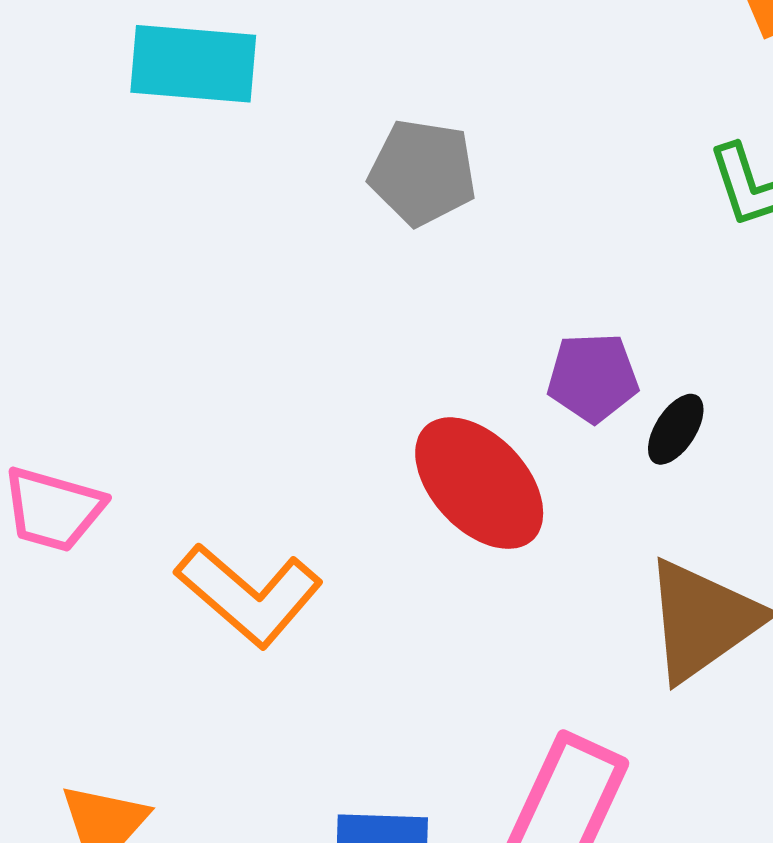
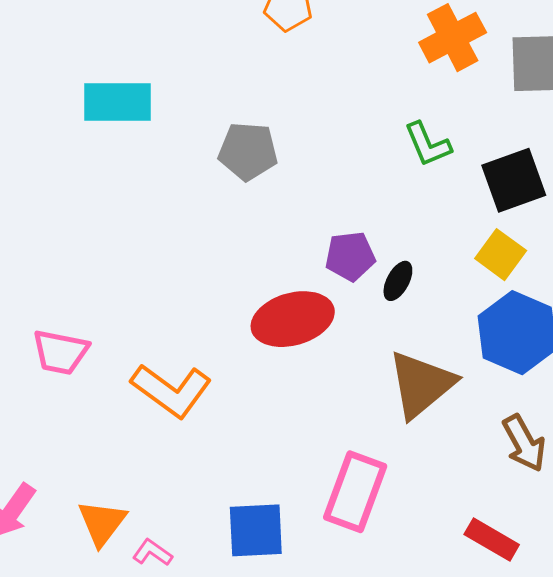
red ellipse: (479, 483) -> (293, 319), turned -58

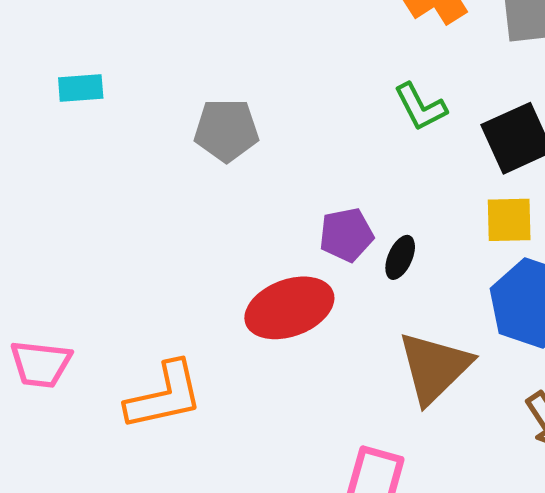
cyan rectangle: (117, 102) -> (81, 88), size x0.6
yellow square: (501, 255) -> (509, 220), turned -33
orange L-shape: (171, 390) -> (164, 396), turned -44

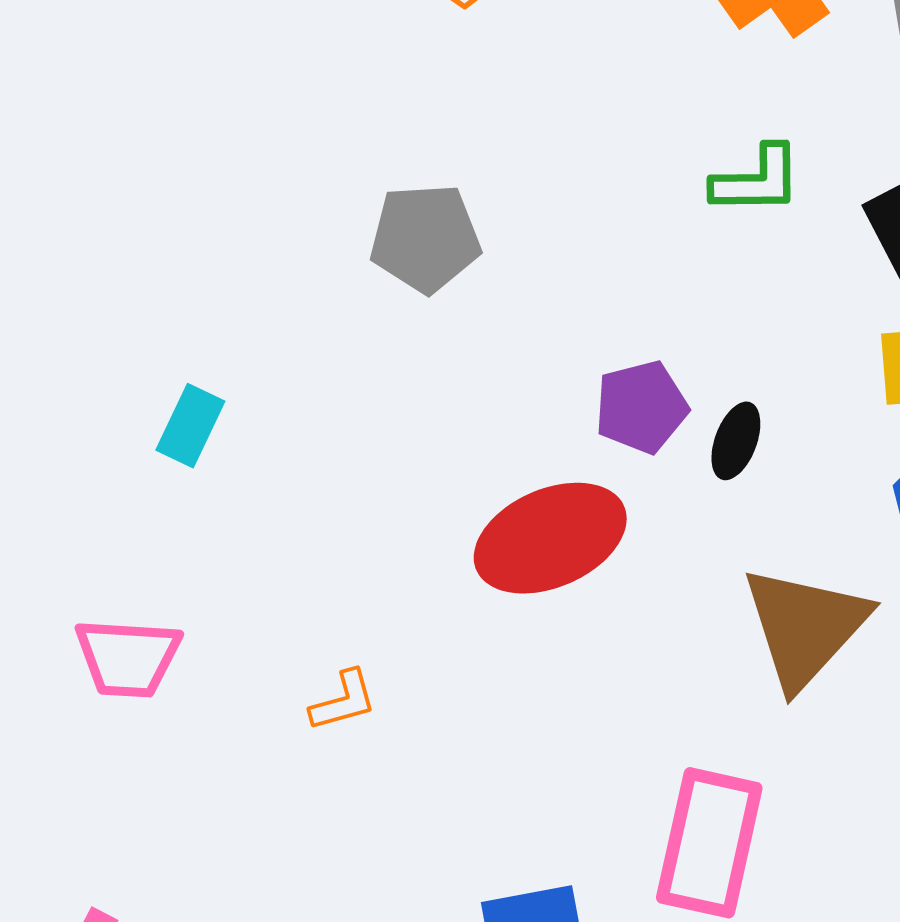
cyan rectangle: (81, 88) -> (190, 426), moved, turned -57
green L-shape: (420, 107) -> (757, 180), turned -60
orange L-shape: (164, 396) -> (343, 701), size x0.5

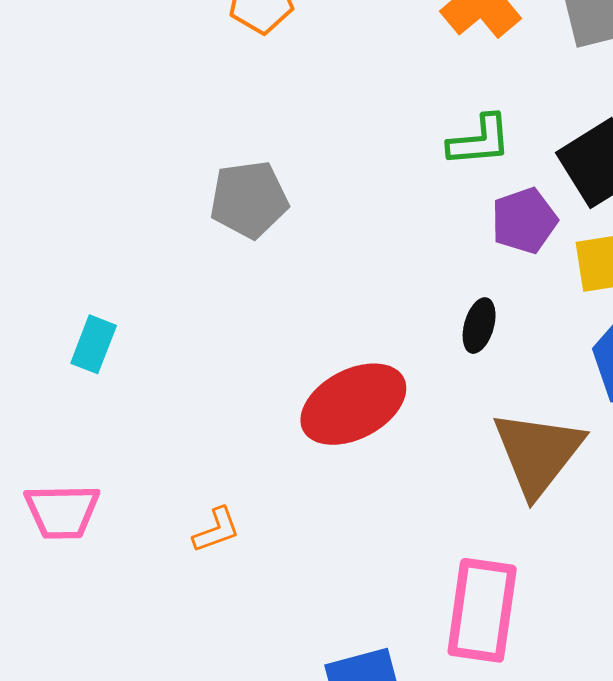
purple pentagon: (641, 407) -> (524, 221), moved

